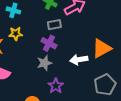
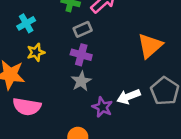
cyan cross: (13, 10) -> (26, 23), turned -32
white arrow: (79, 60) -> (129, 97), moved

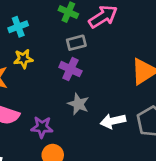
gray star: (81, 81) -> (78, 104), moved, turned -30
purple star: (102, 107) -> (42, 127), moved, turned -30

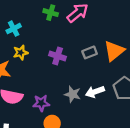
gray rectangle: (76, 43) -> (90, 52), moved
gray star: (78, 104) -> (73, 94), moved

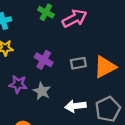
gray star: (73, 94) -> (42, 91), moved
purple star: (41, 103) -> (18, 84), moved

